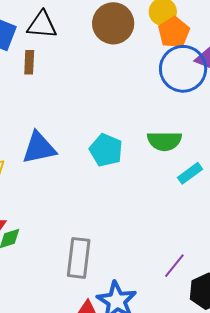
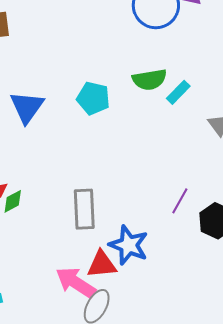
blue triangle: (39, 148) -> (27, 107), turned -33
cyan rectangle: (190, 173) -> (178, 92), moved

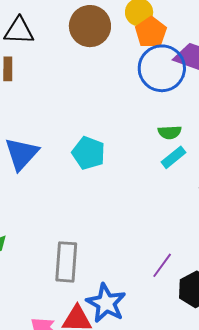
green semicircle: (150, 80) -> (170, 132), moved, size x0.7

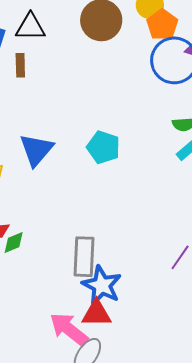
blue star: (106, 303) -> (102, 285), moved

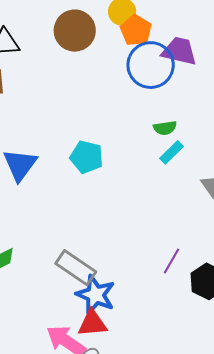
gray rectangle: (84, 257) -> (76, 268), turned -54

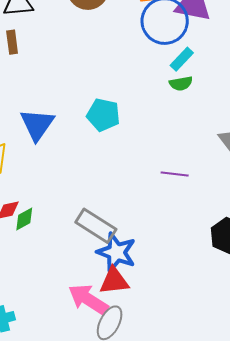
cyan rectangle: (172, 152) -> (182, 59), moved
purple line: (171, 261) -> (175, 174), moved, turned 68

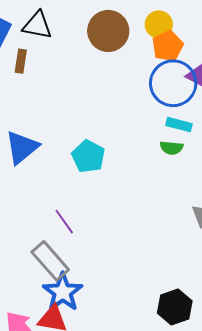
cyan rectangle: (182, 59) -> (179, 125), turned 45
purple line: (175, 174) -> (64, 222), moved, turned 32

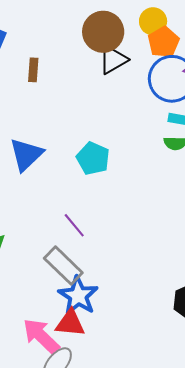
black triangle: (37, 25) -> (113, 60), moved, turned -36
brown rectangle: (21, 61) -> (33, 70), moved

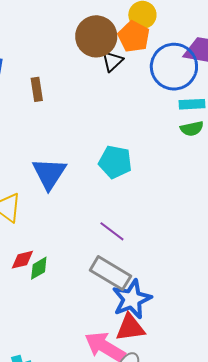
orange pentagon: (164, 42) -> (134, 37), moved
black triangle: (113, 60) -> (112, 61), size x0.7
blue star: (78, 296) -> (132, 299), turned 30

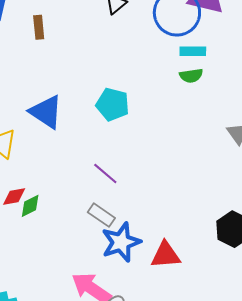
blue triangle: (49, 173) -> (46, 112), turned -33
gray rectangle: (110, 273) -> (101, 215), size x0.7
red triangle: (130, 328) -> (166, 255), moved

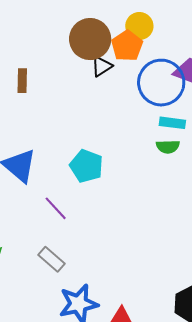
purple line: (105, 173) -> (56, 208), moved
gray rectangle: (101, 215) -> (51, 259), moved

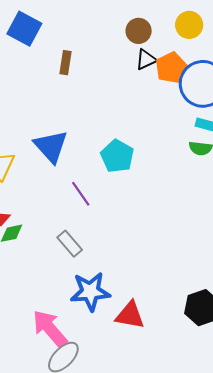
brown circle: (90, 39) -> (139, 31), size x0.6
orange pentagon: (127, 46) -> (171, 68), moved

